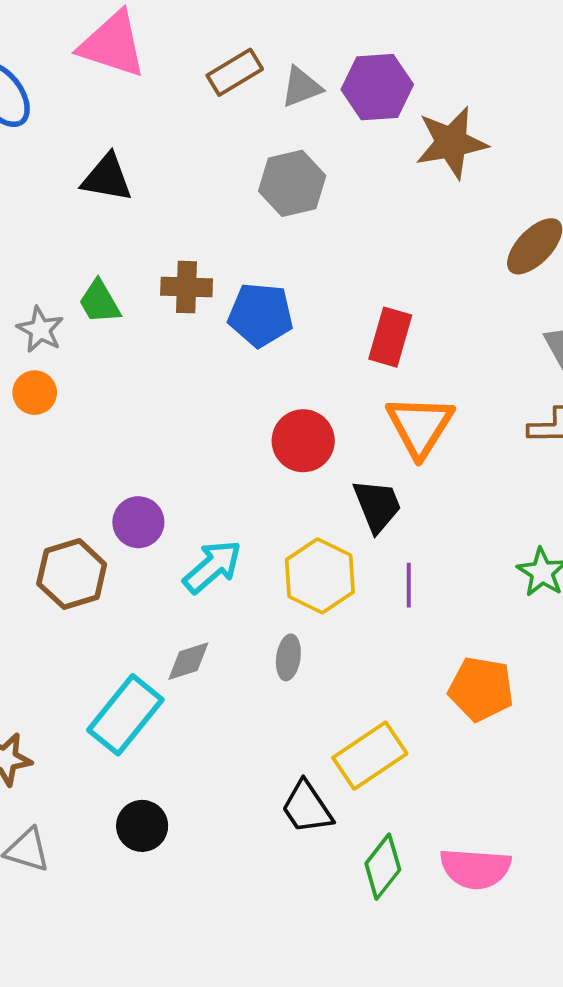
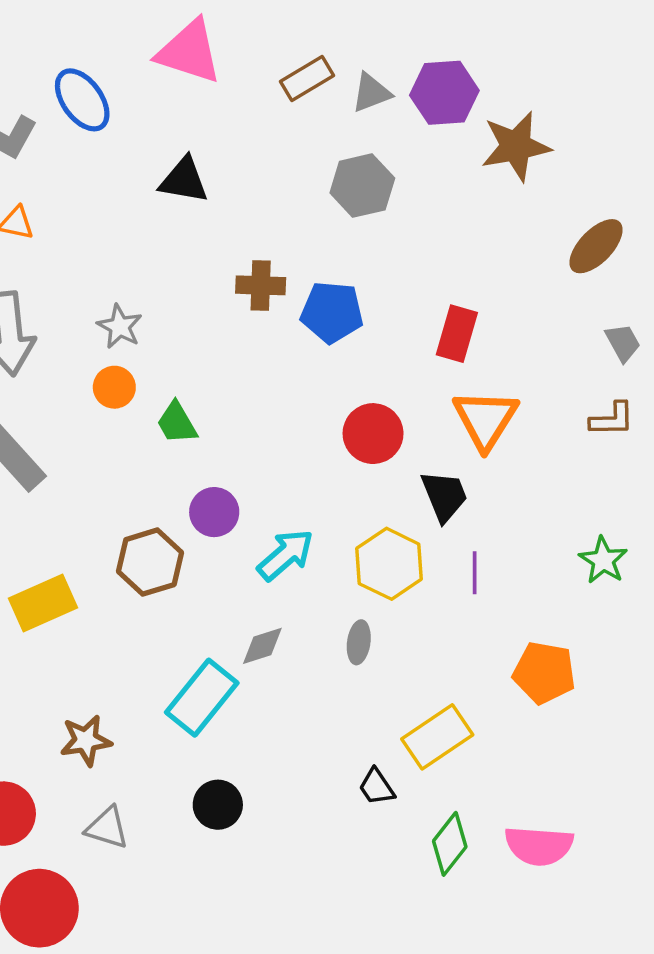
green trapezoid: (99, 302) -> (177, 423), moved
black trapezoid: (307, 807) -> (377, 787), size x0.7

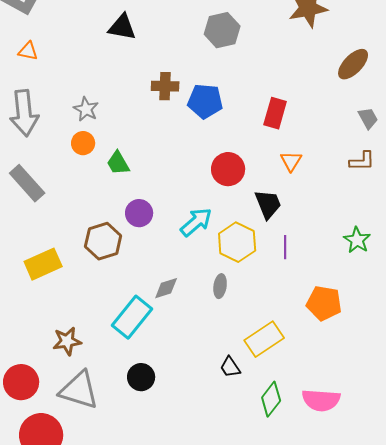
orange triangle: (485, 419) -> (291, 161), size x0.6
cyan arrow: (286, 555) -> (196, 222), moved
gray triangle: (107, 828) -> (79, 390), size x1.6

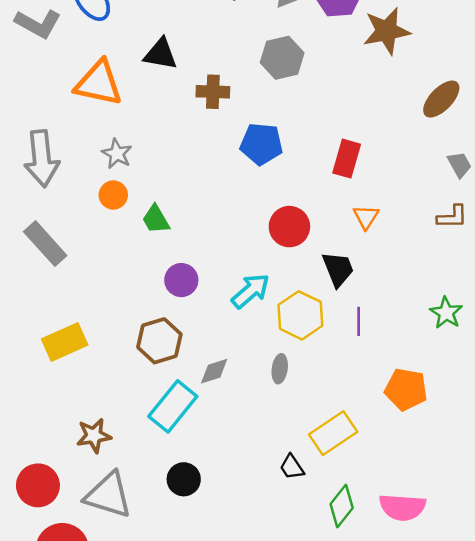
orange triangle: (28, 51) -> (99, 83), moved, size x2.0
brown cross: (165, 86) -> (213, 92), moved
brown hexagon: (103, 241) -> (159, 341), moved

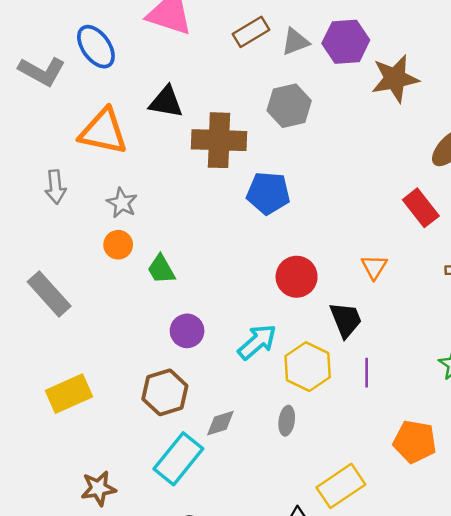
brown cross: (213, 92) -> (219, 140), size x1.6
gray arrow: (42, 159) -> (55, 187), moved, size x0.6
red rectangle: (347, 159) -> (421, 208), moved, turned -54

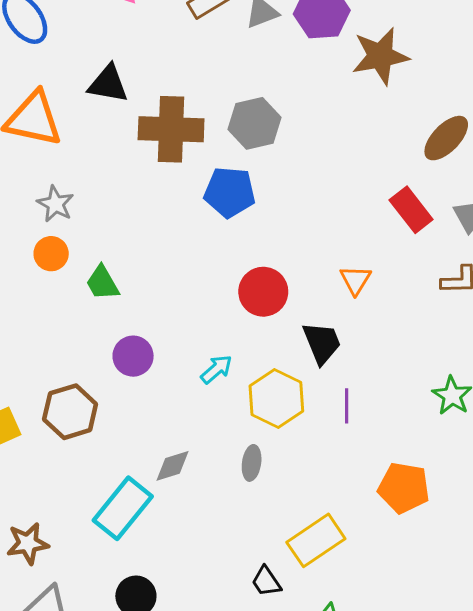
gray hexagon: (289, 106) -> (254, 123), moved
cyan arrow: (257, 342) -> (216, 369), size x0.7
brown hexagon: (165, 392) -> (70, 412), moved

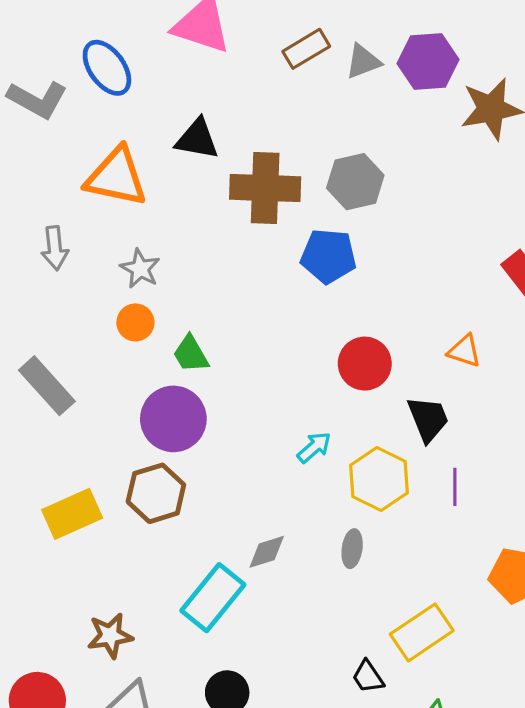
orange triangle: (355, 280) -> (464, 351), turned -44
purple circle: (133, 356) -> (173, 419), moved, size x1.5

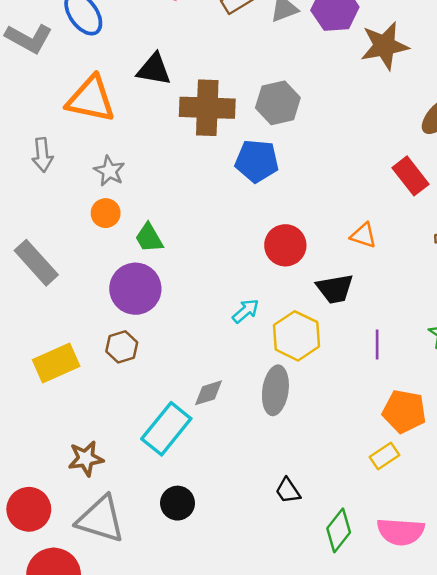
black trapezoid: (428, 419) -> (335, 289), turned 102
purple line: (455, 487) -> (377, 344), moved
brown hexagon: (156, 493) -> (122, 347), size x0.7
gray ellipse: (352, 549) -> (275, 390), size x1.6
yellow rectangle: (422, 632) -> (384, 456), moved, size x0.6

